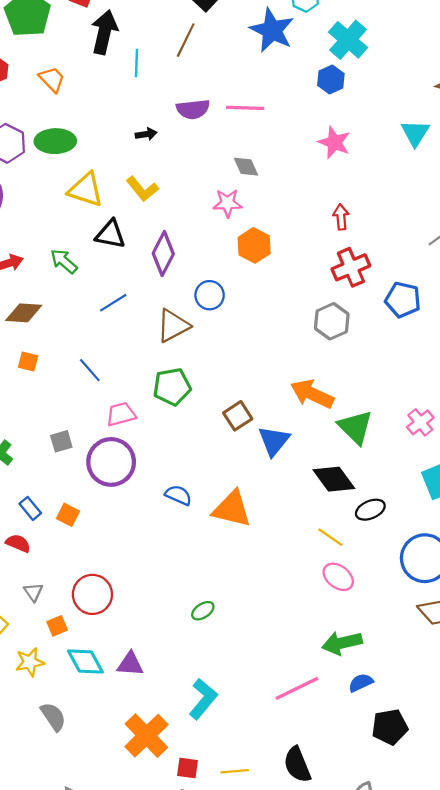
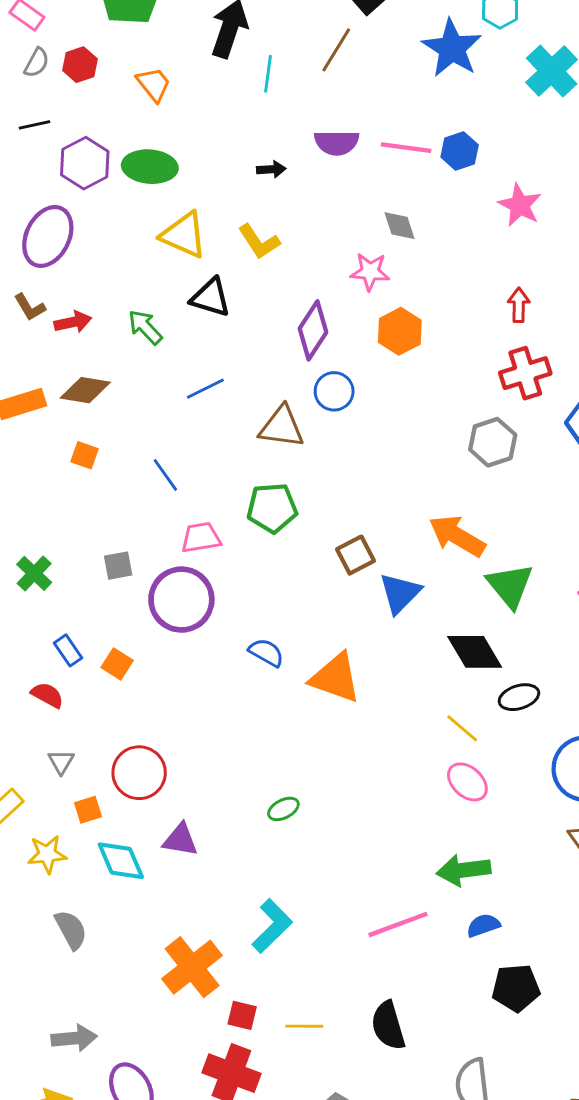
blue hexagon: (331, 79) -> (460, 151), moved
purple diamond: (163, 254) -> (313, 330), moved
brown triangle: (173, 326) -> (282, 427), turned 30
purple triangle: (130, 664) -> (180, 840), moved

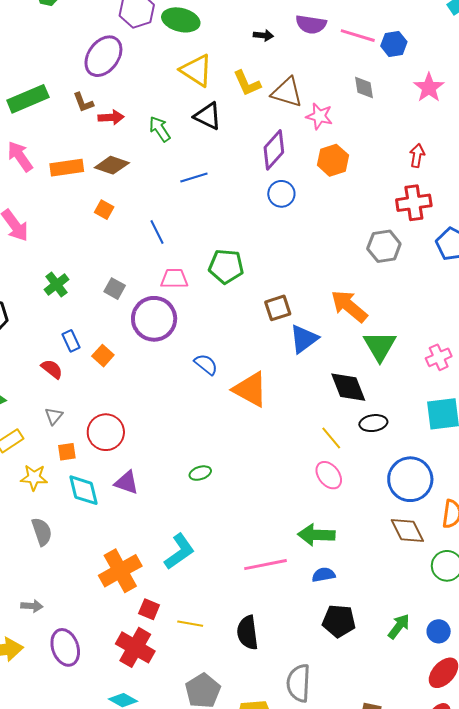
gray diamond: (399, 226) -> (364, 87), moved
brown triangle: (282, 427) -> (287, 92), moved
gray square: (118, 566) -> (115, 289), turned 30
gray arrow: (74, 1038) -> (32, 606), size x0.7

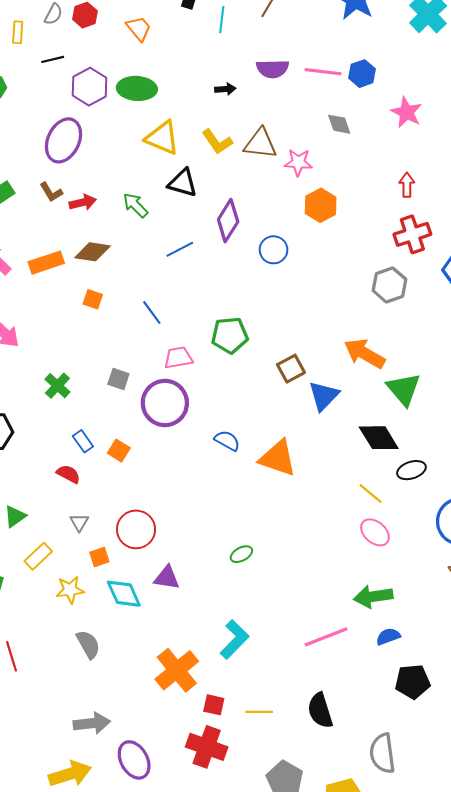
purple diamond: (274, 150) -> (228, 221), moved
gray arrow: (32, 606) -> (92, 723), size x1.6

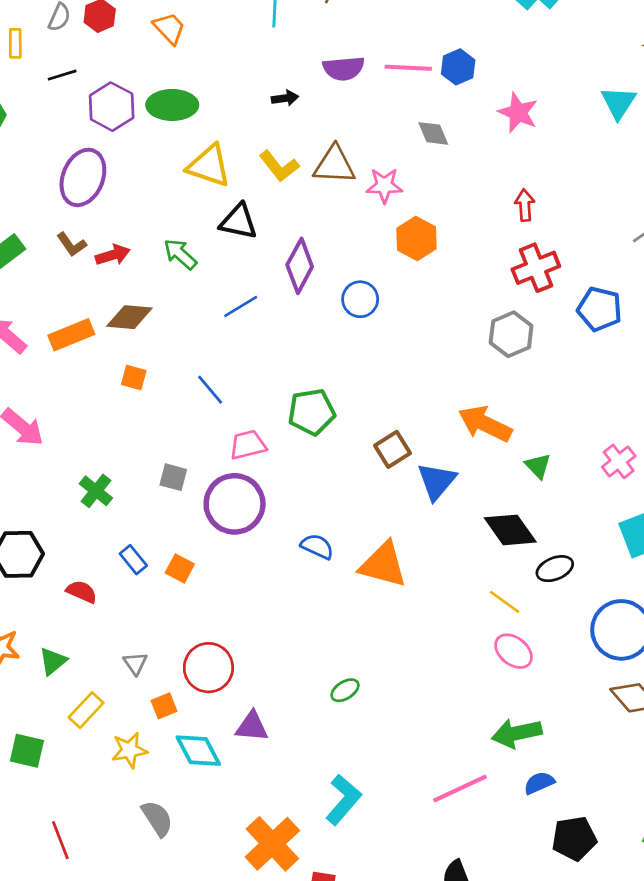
green triangle: (404, 389) -> (538, 466), size x0.6
red semicircle: (68, 474) -> (82, 592), moved

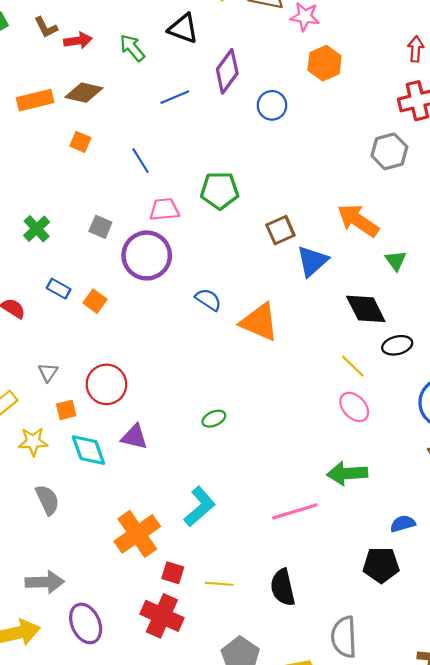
blue rectangle: (133, 560) -> (59, 289), turned -30
blue semicircle: (539, 783) -> (403, 524), moved

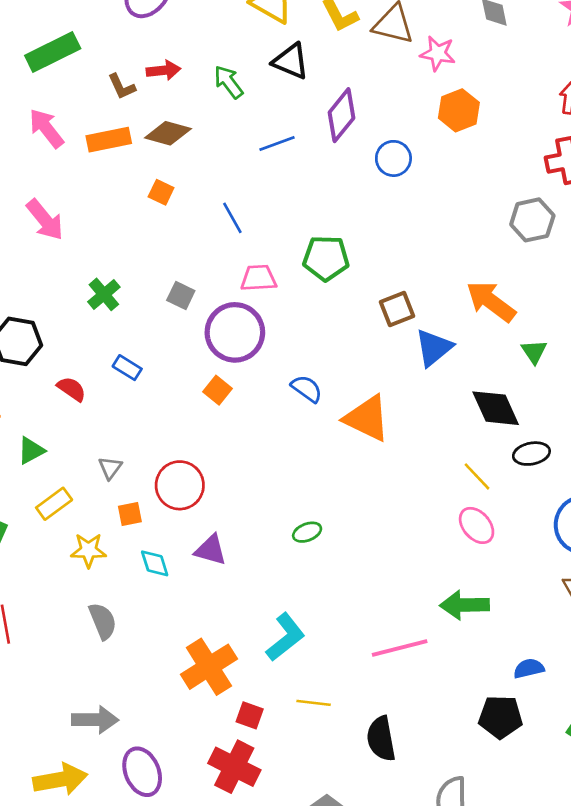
brown L-shape: (46, 27) -> (122, 87), moved
orange square: (95, 301) -> (217, 390), moved
cyan diamond: (88, 450) -> (155, 563), size x0.7
yellow line: (219, 584) -> (314, 703), moved

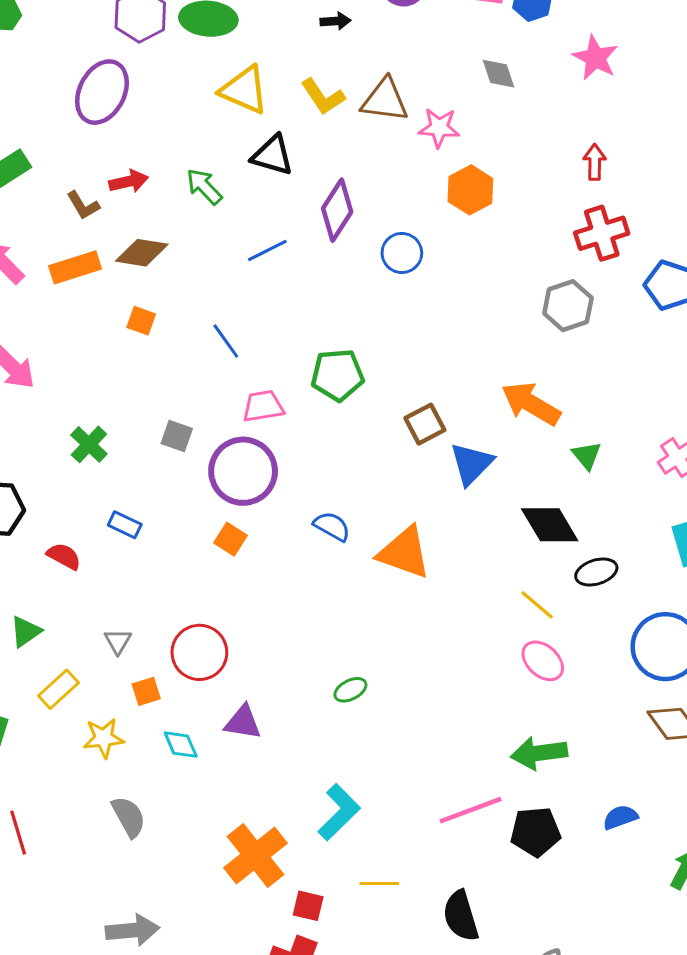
black pentagon: (501, 717) -> (535, 832), moved

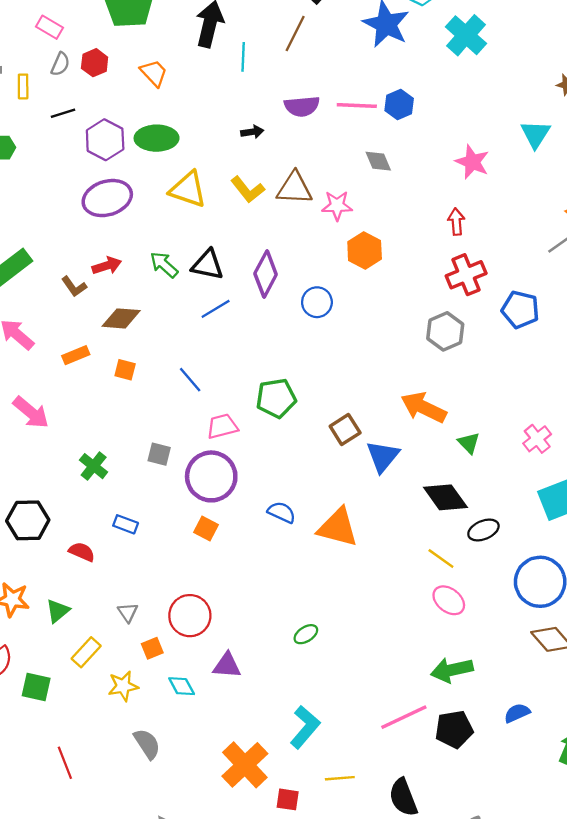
pink star: (595, 58) -> (472, 162), moved
purple ellipse: (102, 92) -> (107, 198), moved, turned 51
black triangle: (272, 155) -> (208, 265), moved
orange rectangle: (75, 267) -> (76, 355), moved, size x0.7

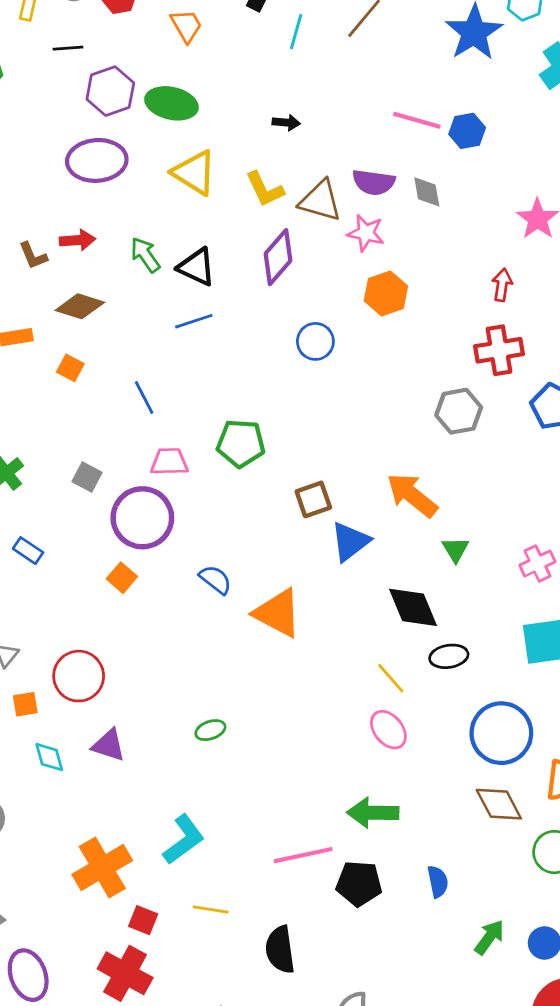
purple semicircle: (302, 106) -> (374, 182), moved
purple diamond: (266, 274) -> (278, 257), moved
blue semicircle: (517, 713) -> (438, 882), turned 90

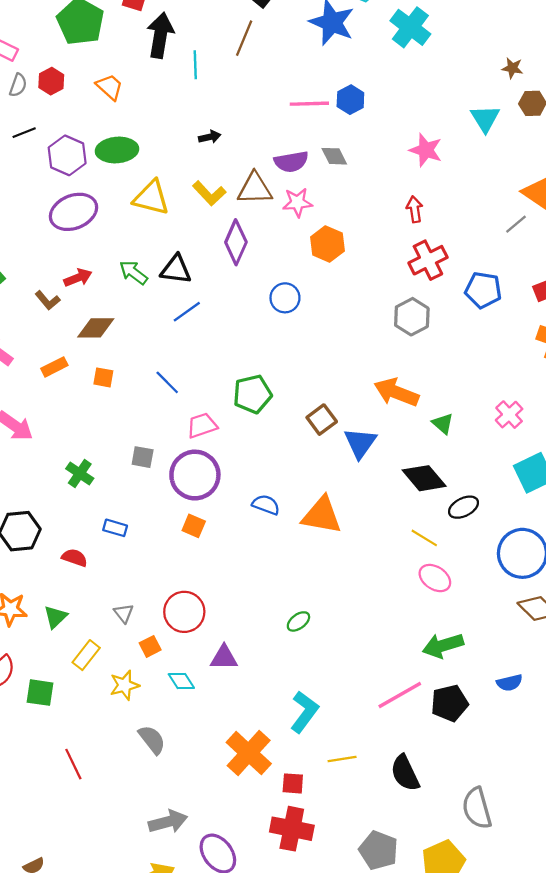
blue semicircle: (438, 882) -> (510, 683), turned 105

